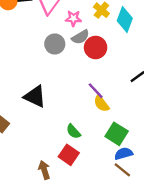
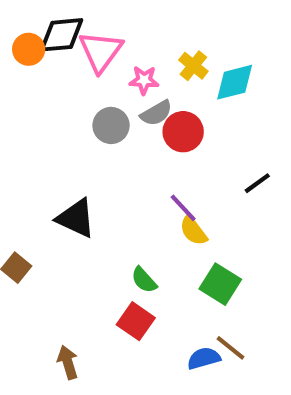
cyan diamond: (125, 20) -> (235, 82), turned 55
blue semicircle: (124, 154) -> (204, 358), moved
brown arrow: (44, 170) -> (68, 362), moved

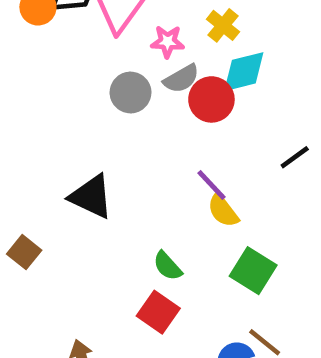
cyan diamond: (235, 82) -> (244, 72), moved

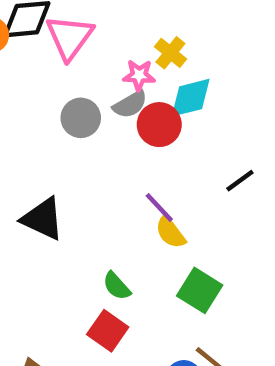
pink star: (168, 42) -> (139, 75), moved

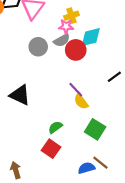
yellow cross: (170, 53) -> (71, 16), moved, turned 32
green semicircle: (117, 286) -> (55, 127), turned 96

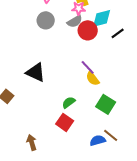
gray circle: (38, 47) -> (46, 20), moved
black line: (114, 77) -> (118, 33), moved

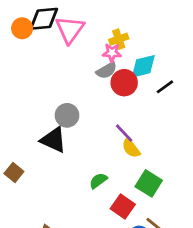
gray circle: (46, 20) -> (67, 115), moved
red square: (65, 122) -> (123, 207), moved

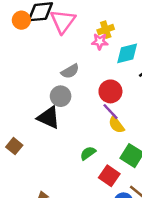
gray semicircle: (106, 70) -> (70, 71), moved
red circle: (124, 83) -> (110, 91), moved

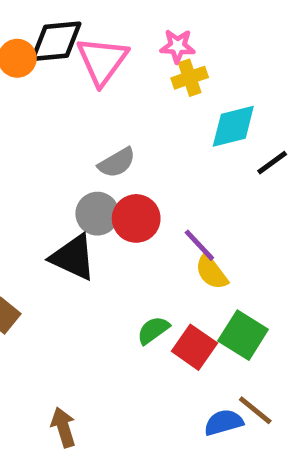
pink star: (100, 42) -> (177, 46), moved
red circle: (110, 91) -> (136, 218), moved
red square: (109, 176) -> (194, 347), moved

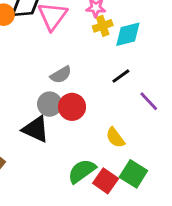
cyan diamond: (233, 126) -> (128, 34), moved
black line: (272, 163) -> (121, 76), moved
purple line: (199, 245) -> (149, 101), moved
green semicircle: (153, 330) -> (82, 171), size x1.5

